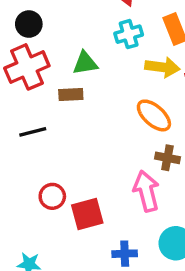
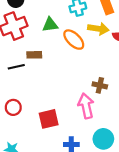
brown rectangle: (71, 94) -> (34, 55), moved
orange ellipse: (154, 115) -> (74, 40), moved
red circle: (52, 196) -> (13, 107), moved

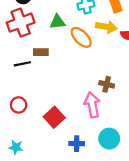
red square: (49, 119) -> (54, 117), turned -30

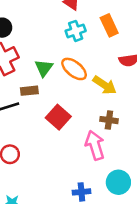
green triangle: (58, 22) -> (44, 68), moved, turned -42
yellow arrow: (106, 27) -> (105, 85), moved, turned 30
red square: (54, 117) -> (58, 117), moved

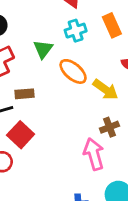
green triangle: (44, 68) -> (43, 49), moved
red square: (58, 117) -> (21, 135), moved
brown cross: (109, 120) -> (109, 127), turned -30

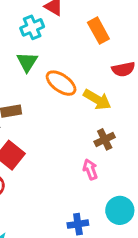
cyan cross: (76, 31) -> (32, 27), moved
pink arrow: (94, 154) -> (90, 169), size x0.6

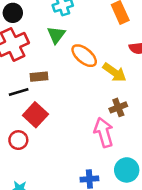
pink arrow: (90, 169) -> (104, 133), size x1.6

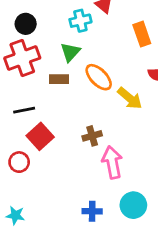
brown rectangle: (39, 77) -> (59, 79), moved
brown cross: (118, 107) -> (92, 136), moved

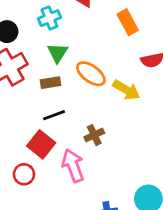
cyan cross: (80, 21) -> (49, 18), moved
black line: (24, 110) -> (54, 115), moved
pink arrow: (112, 162) -> (73, 166), moved

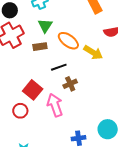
black line: (54, 115) -> (59, 67), moved

